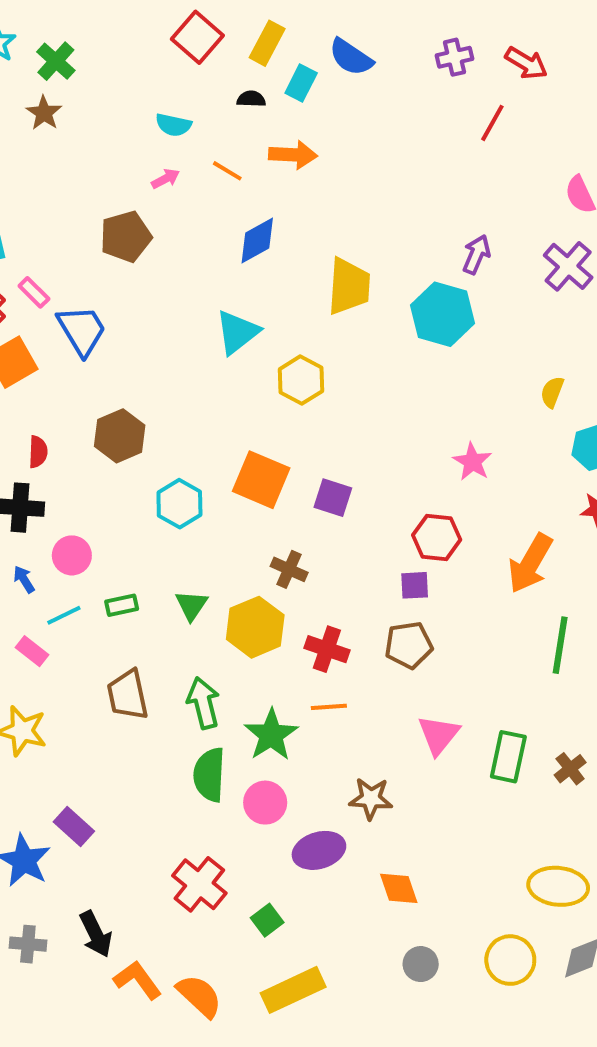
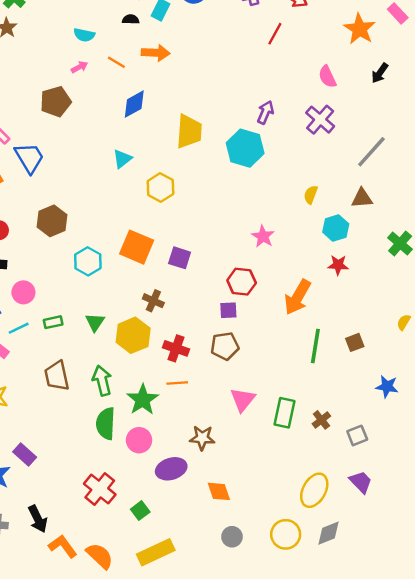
cyan triangle: (237, 332) -> (122, 159), size x0.7
yellow ellipse: (558, 886) -> (314, 490), turned -68

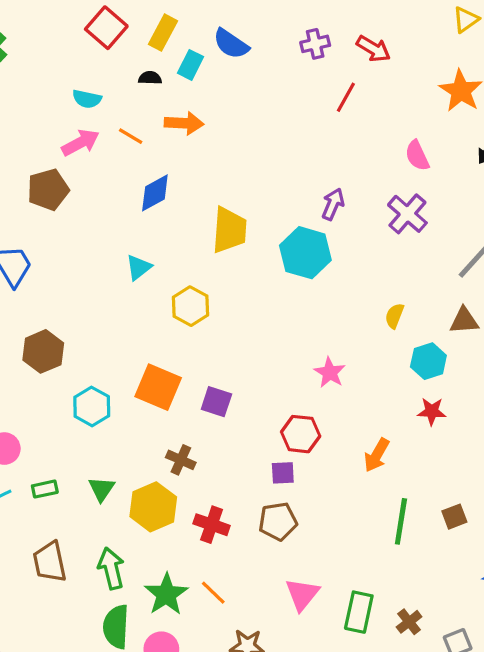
pink arrow: (79, 67) -> (80, 143), size x1.6
orange arrow: (298, 297) -> (377, 455), size x0.7
orange line: (177, 383) -> (213, 593), moved, turned 48

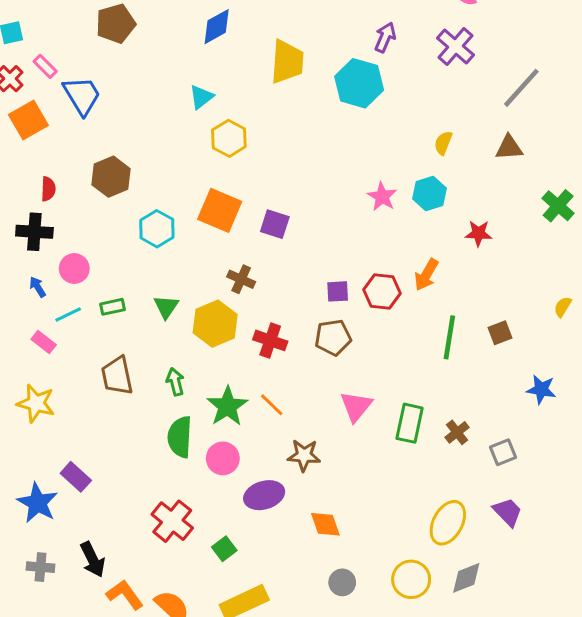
yellow hexagon: (191, 306) -> (229, 138), moved
cyan hexagon: (428, 361) -> (429, 193), moved
red hexagon: (301, 434) -> (382, 291), moved
green arrow: (111, 568) -> (175, 382), size x0.7

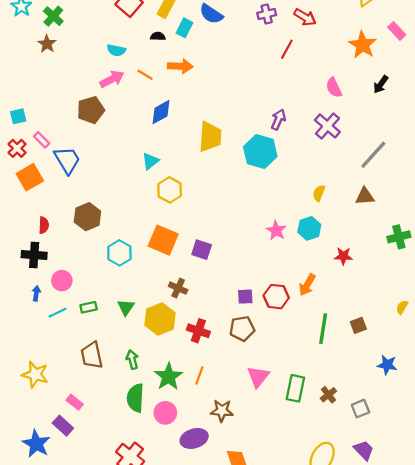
green cross: (558, 206) -> (399, 237), turned 35
blue arrow: (37, 287) -> (36, 293), turned 40
pink rectangle: (44, 342) -> (75, 402), moved
orange line: (272, 405) -> (199, 376), turned 66

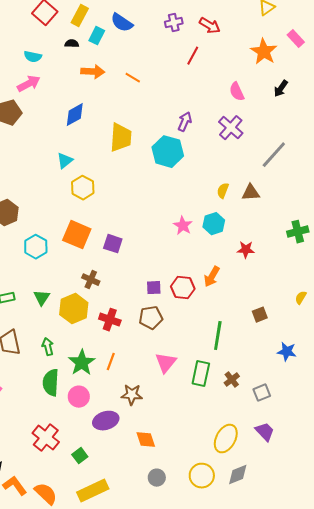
orange line: (145, 75) -> (133, 78), moved
brown triangle: (365, 196) -> (251, 193), moved
green line: (323, 329) -> (218, 336), moved

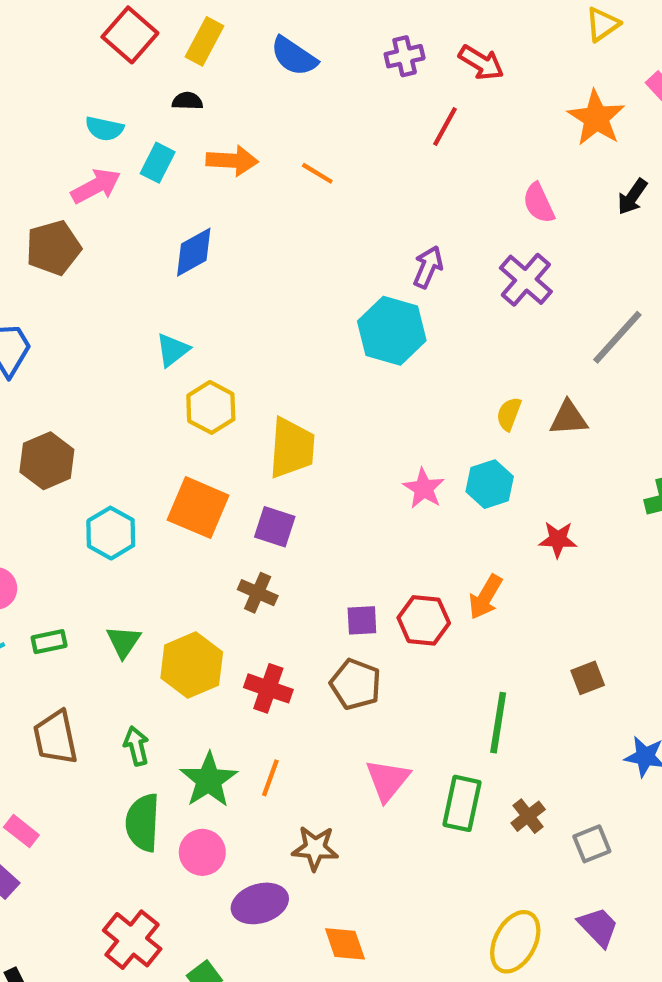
cyan rectangle: (97, 36) -> (158, 163), moved
yellow trapezoid: (121, 138) -> (292, 448), moved
brown cross: (91, 280) -> (258, 593), moved
brown pentagon: (151, 318) -> (356, 684), turned 30

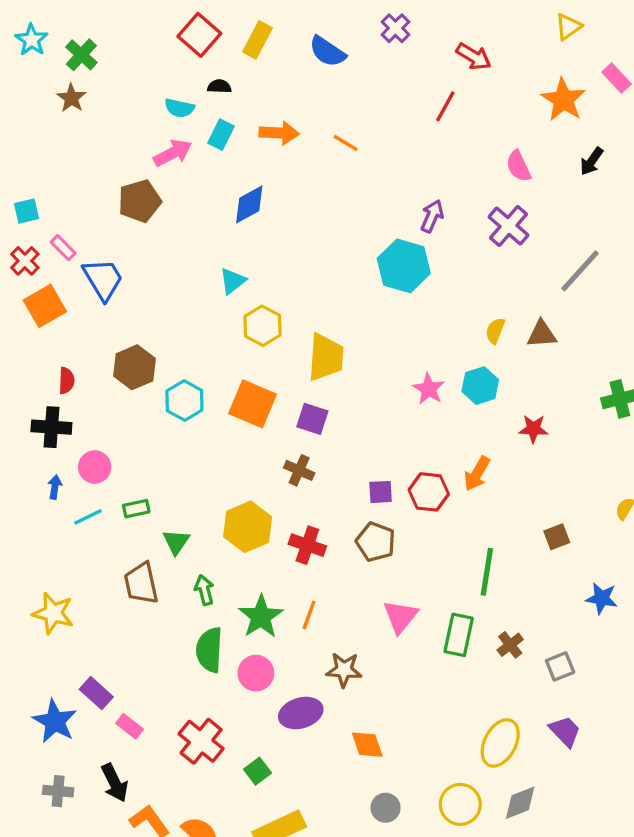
purple cross: (405, 56) -> (395, 28), moved, turned -32
black semicircle: (187, 101) -> (219, 86), moved
cyan hexagon: (111, 533) -> (184, 401), moved
green triangle: (124, 642) -> (176, 542), moved
pink rectangle: (21, 831) -> (130, 726), moved

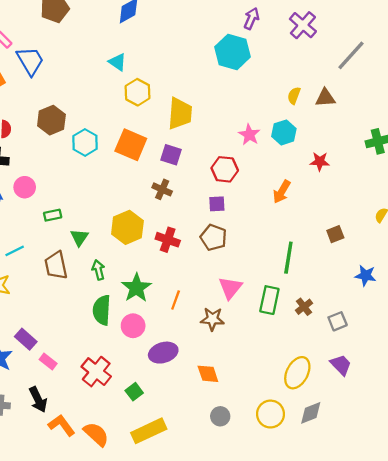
cyan triangle: (233, 281) -> (117, 62), turned -48
red hexagon: (429, 492) -> (225, 169), moved
cyan line: (88, 517) -> (15, 251), moved
orange line: (309, 615) -> (176, 300), moved
brown star: (344, 670) -> (212, 319), moved

